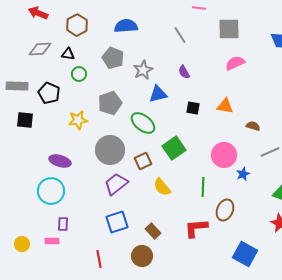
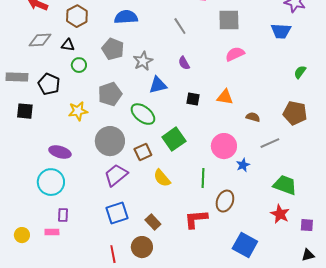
red line: (99, 259) -> (113, 254), moved

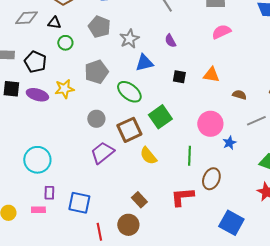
gray circle: (110, 141) -> (96, 119), size x0.6
purple ellipse: (60, 152) -> (37, 95), moved
brown square: (143, 152) -> (129, 130), size x1.4
blue square: (117, 213) -> (79, 203), moved, turned 30

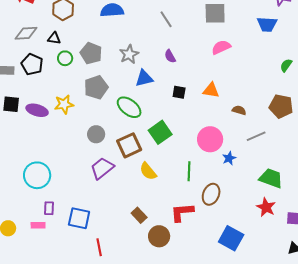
gray pentagon: (99, 27) -> (91, 53), moved
black pentagon: (35, 62) -> (32, 64), moved
brown circle: (128, 225) -> (159, 236), moved

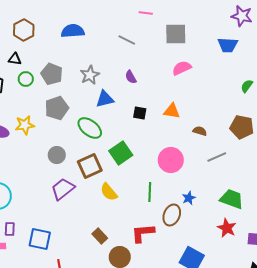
gray line: (166, 19) -> (127, 40), turned -30
blue star: (229, 158) -> (189, 198), moved

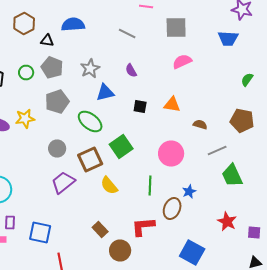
black triangle: (15, 59) -> (47, 40), moved
green trapezoid: (232, 199) -> (232, 176), moved, turned -135

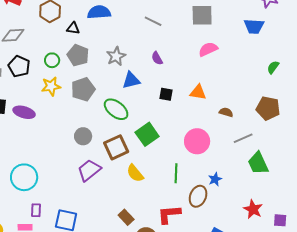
yellow star: (25, 118) -> (51, 86), moved

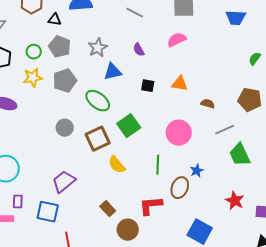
pink semicircle: (208, 49) -> (177, 40), moved
purple trapezoid: (89, 170) -> (64, 182), moved

